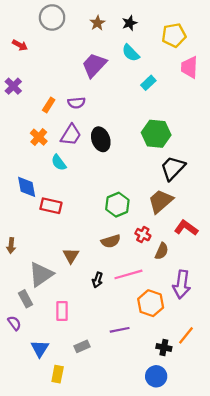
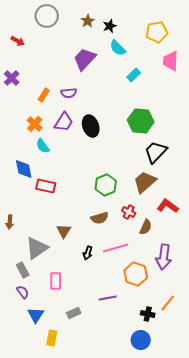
black star: (130, 23) -> (110, 26), moved
cyan semicircle: (59, 163) -> (43, 146), moved
purple semicircle: (14, 323) -> (23, 292), moved

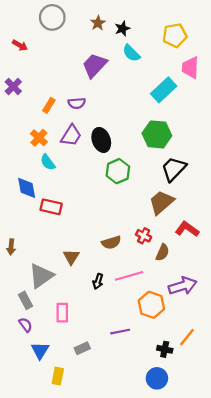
cyan rectangle: (134, 75) -> (164, 90), moved, size x1.6
green hexagon: (106, 185) -> (118, 171), moved
purple arrow: (164, 257) -> (183, 286), turned -115

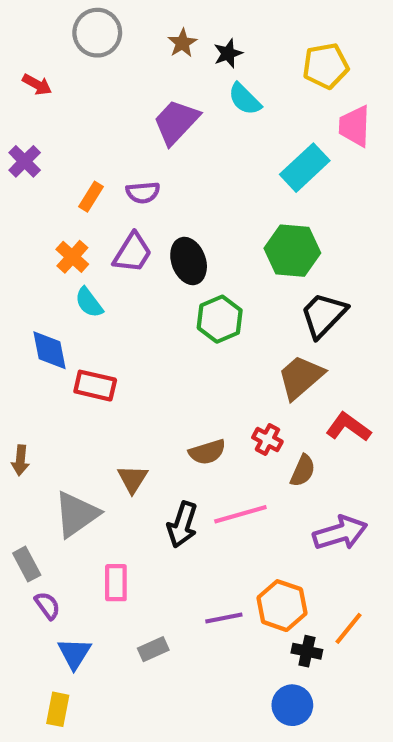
black arrow: (98, 281) -> (182, 525), size x1.5
gray rectangle: (26, 300) -> (27, 564), moved
orange hexagon: (151, 305) -> (282, 606), moved
yellow rectangle: (58, 376) -> (58, 709), moved

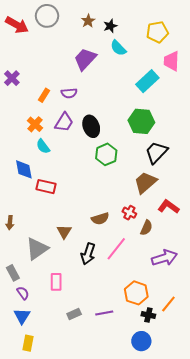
red arrow: (37, 85) -> (17, 25), moved, size x1.6
pink line: (240, 514) -> (116, 249), turned -35
purple line: (224, 618) -> (104, 313), moved
blue triangle: (74, 653) -> (22, 316), moved

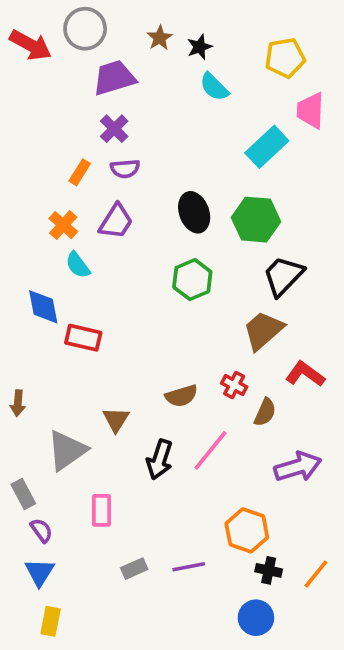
purple trapezoid: (85, 59) -> (114, 78), moved, turned 30
purple cross: (12, 78) -> (114, 129), moved
black ellipse: (91, 126) -> (194, 212), moved
orange line: (168, 304) -> (316, 574), moved

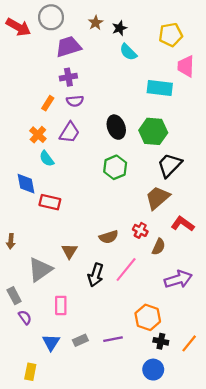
purple cross: (114, 129) -> (68, 77), turned 35
cyan rectangle: (267, 147) -> (160, 88), turned 50
blue triangle: (40, 572) -> (51, 342), moved

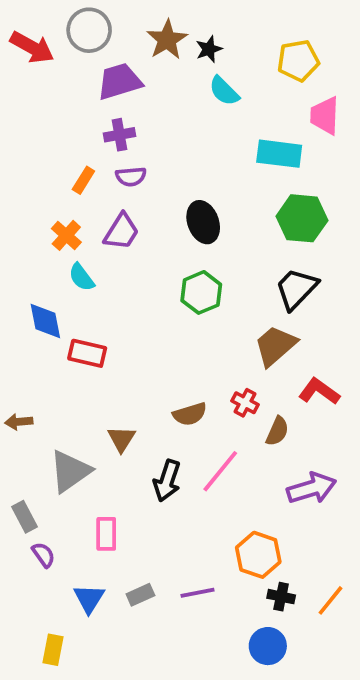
brown star: (96, 23) -> (167, 40), size x1.5
green hexagon: (153, 131) -> (302, 218), moved
brown arrow: (11, 241) -> (19, 422), turned 80

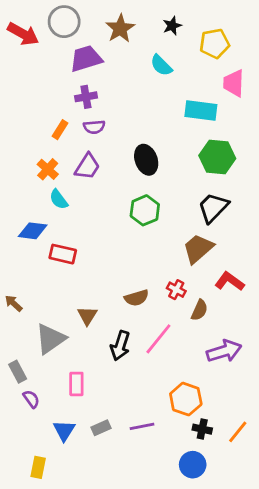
black star: (209, 49) -> (172, 26), moved
blue diamond: (45, 321) -> (33, 231), turned -72
brown arrow: (19, 422) -> (14, 303), turned 48

